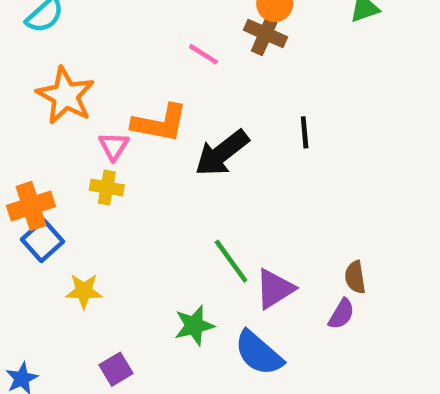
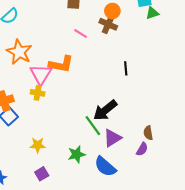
pink triangle: (114, 146) -> (41, 74), size x1.6
black arrow: (222, 153) -> (105, 110), moved
yellow star: (84, 291) -> (38, 145), moved

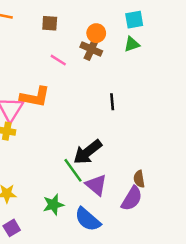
green triangle: (152, 13) -> (132, 44), moved
purple triangle: (112, 138) -> (96, 185), turned -48
purple semicircle: (142, 149) -> (132, 199), size x1.5

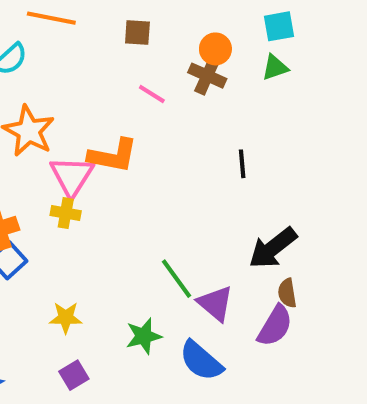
black arrow: (88, 152) -> (273, 248), moved

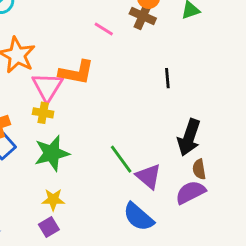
black arrow: (273, 248) -> (189, 137), turned -33
yellow star: (66, 318) -> (53, 200), moved
purple semicircle: (275, 326) -> (190, 192), turned -148
green star: (144, 336) -> (52, 153), moved, size x1.4

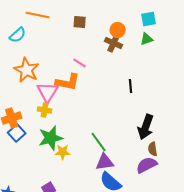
pink line: (104, 29) -> (80, 63), moved
purple triangle: (149, 176) -> (105, 162), moved, turned -48
yellow star: (53, 200) -> (63, 152), moved

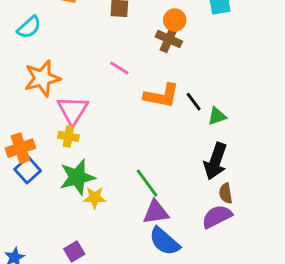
green triangle: (147, 39) -> (217, 116), moved
orange star: (27, 70) -> (42, 78), turned 30
orange L-shape: (68, 82) -> (162, 96), moved
black line: (131, 86) -> (194, 102), turned -32

